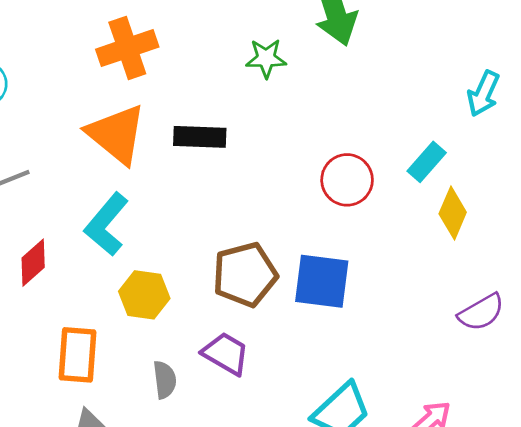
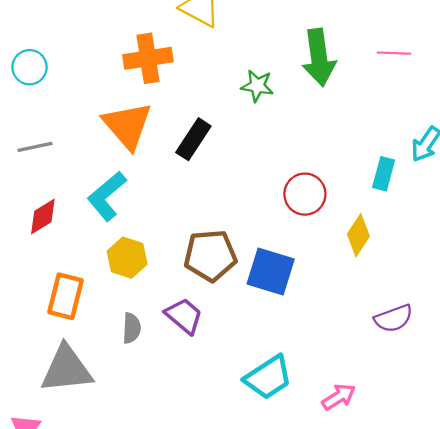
black rectangle: (200, 137) -> (193, 139), turned -69
cyan rectangle: (427, 162) -> (384, 174), moved, turned -36
yellow diamond: (453, 213) -> (358, 235), moved

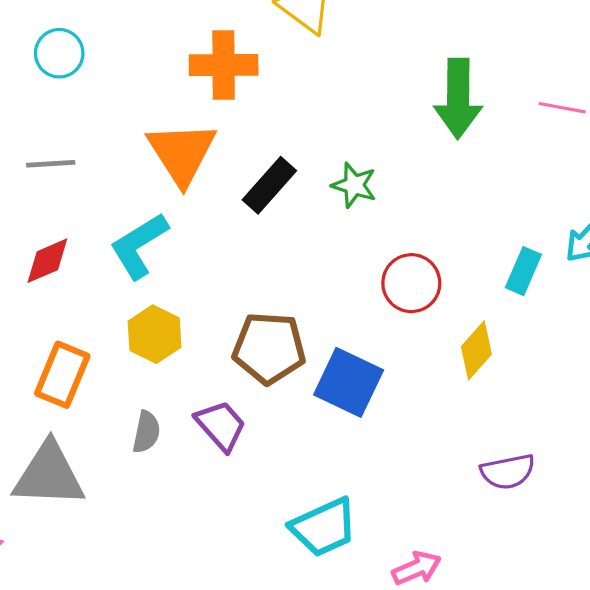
green star: (257, 86) -> (354, 185), moved

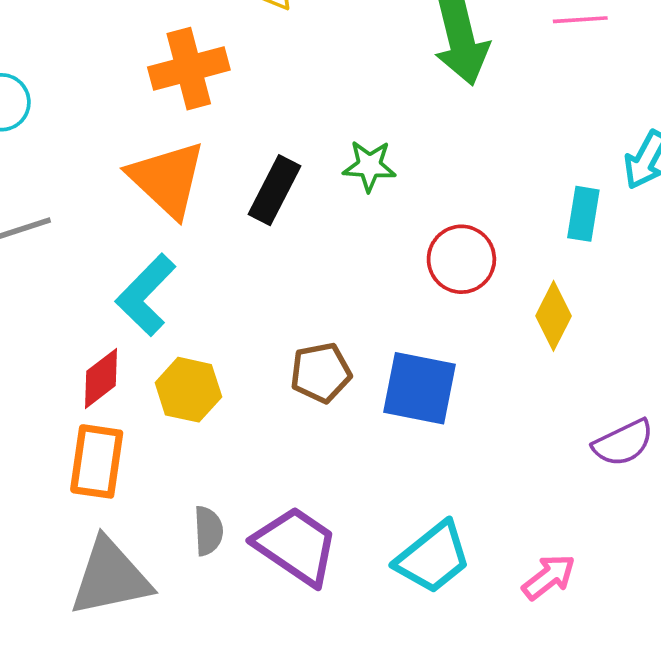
red diamond: (47, 261) -> (101, 378), moved
brown pentagon: (269, 348) -> (321, 373), size x0.7
purple trapezoid: (221, 426) -> (296, 546), moved, size x1.4
gray semicircle: (146, 432) -> (208, 531), moved

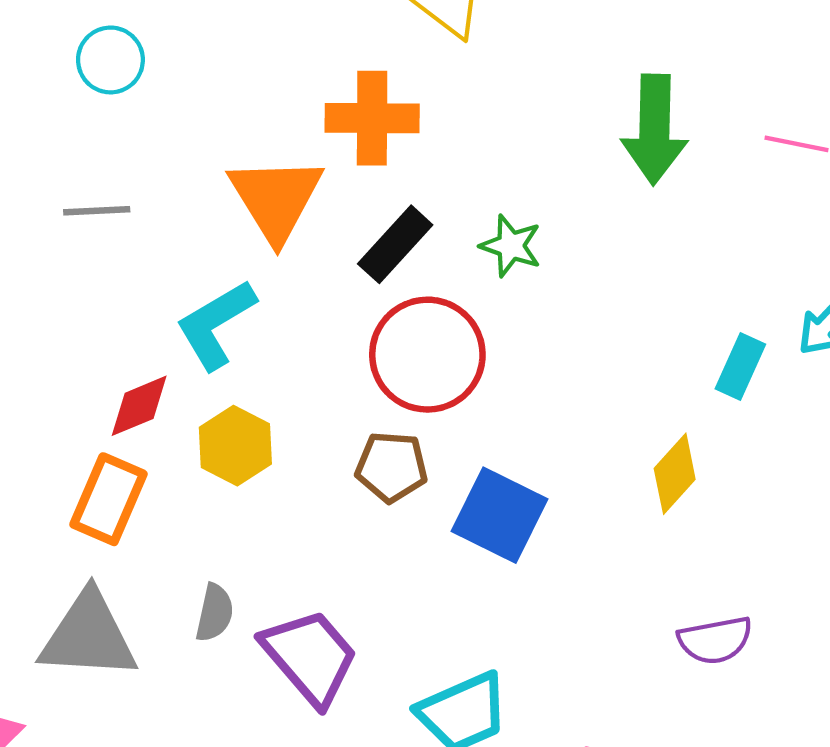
orange cross: (189, 69) -> (372, 118), moved
red circle: (461, 259) -> (427, 355), moved, size x1.4

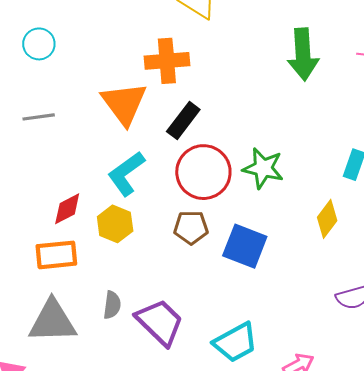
green star: (511, 246) -> (263, 168), moved, size x1.4
cyan L-shape: (216, 324) -> (126, 174), moved
orange rectangle: (109, 499) -> (56, 255), turned 66

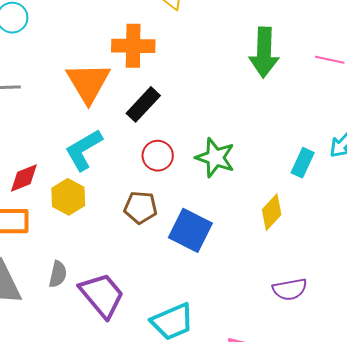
red circle: (203, 172) -> (158, 156), size x0.6

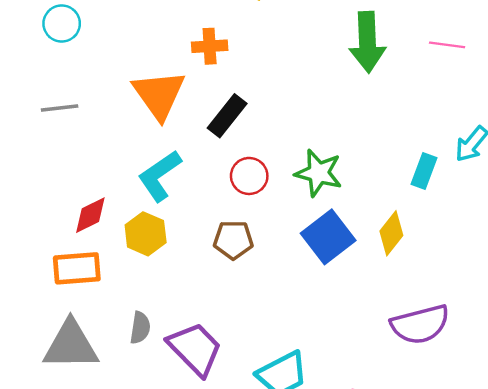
orange cross: (133, 46) -> (210, 46), size x0.7
blue square: (190, 230) -> (328, 237), moved, turned 30
purple semicircle: (290, 289) -> (420, 324), size x1.4

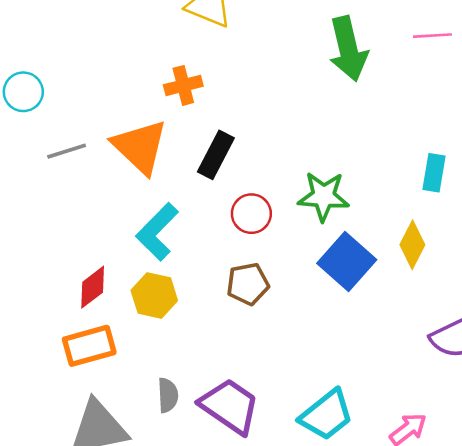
gray line: (60, 108) -> (67, 151), moved

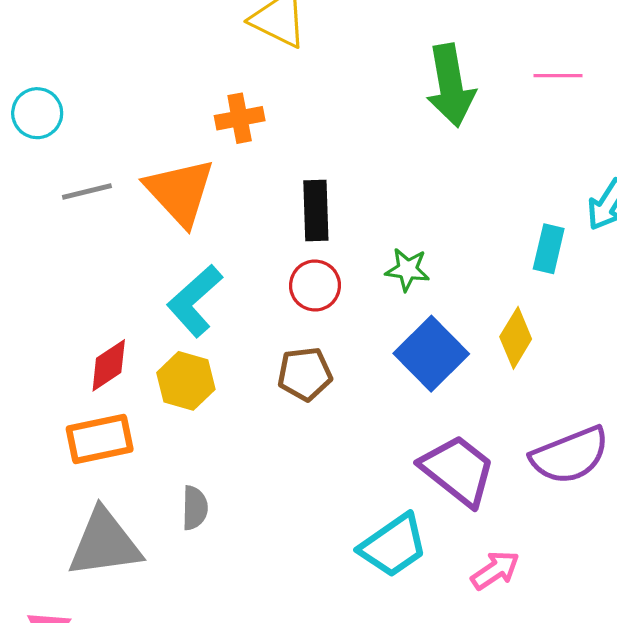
black rectangle: (216, 155) -> (316, 210), moved, turned -33
green star: (324, 196) -> (407, 270), size x0.7
purple trapezoid: (230, 406) -> (458, 470), moved

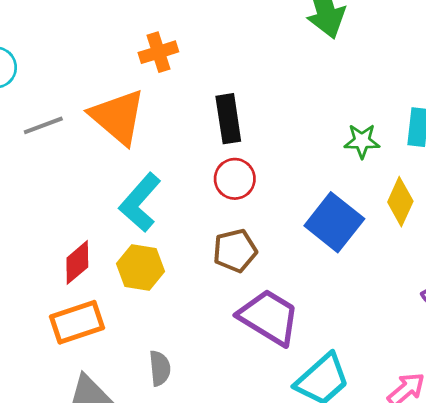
green star: (407, 270) -> (362, 141), moved
purple trapezoid: (458, 470) -> (269, 317), moved

